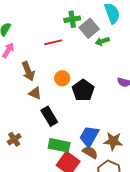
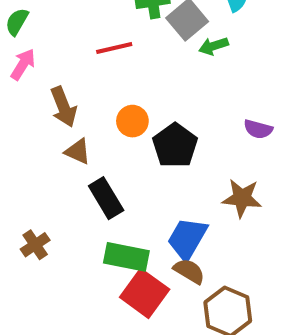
brown star: (113, 141) -> (242, 198), moved

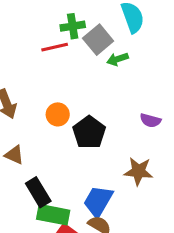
red line: (114, 48) -> (55, 47), moved
brown triangle: (78, 151) -> (14, 155), moved
black rectangle: (106, 198) -> (38, 192), moved

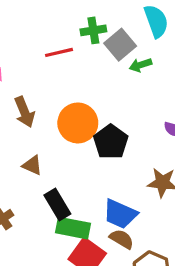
red line: (55, 47) -> (59, 52), moved
orange circle: (58, 114) -> (78, 123), size x1.6
blue trapezoid: (98, 201) -> (120, 214), turned -96

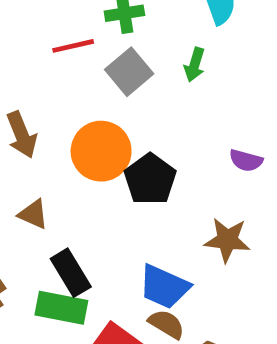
gray square: (120, 45) -> (129, 72), moved
green arrow: (140, 65) -> (195, 65), turned -55
green rectangle: (73, 228) -> (61, 308), moved

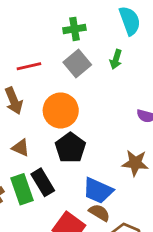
red line: (73, 46) -> (29, 66), moved
black pentagon: (150, 179) -> (70, 148), moved
green rectangle: (61, 308) -> (22, 189), moved, turned 60

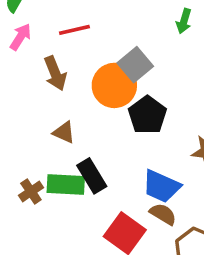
gray square: (77, 64) -> (135, 65), moved
black pentagon: (70, 148) -> (147, 115), moved
green rectangle: (22, 189) -> (66, 185), turned -68

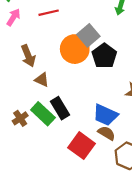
brown arrow: (55, 73) -> (28, 56), moved
black pentagon: (147, 115) -> (104, 56), moved
green rectangle: (66, 185) -> (43, 114), turned 40

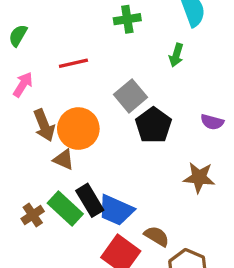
pink arrow: (13, 17) -> (23, 84), moved
orange circle: (75, 49) -> (78, 129), moved
blue trapezoid: (105, 115) -> (116, 210), moved

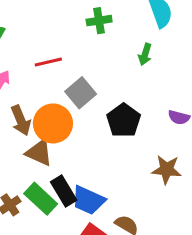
gray square: (131, 96) -> (81, 93), moved
brown triangle: (64, 160) -> (39, 153), size x1.4

